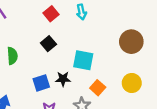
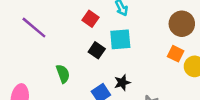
cyan square: (83, 60) -> (120, 39), moved
orange square: (98, 88) -> (176, 54), moved

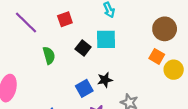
red square: (91, 19) -> (65, 19), moved, turned 32
green semicircle: (63, 74) -> (49, 55), moved

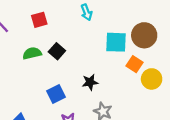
cyan square: (106, 39) -> (116, 42), moved
green semicircle: (49, 55) -> (32, 53), moved, turned -90
black star: (105, 80) -> (90, 82), moved

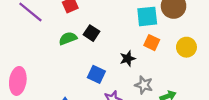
orange square: (134, 64) -> (152, 43), moved
blue square: (56, 94) -> (96, 74), turned -30

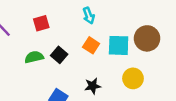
orange square: (152, 43) -> (91, 45), moved
yellow circle: (186, 47) -> (133, 78), moved

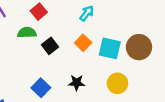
cyan arrow: (89, 16) -> (87, 13), turned -133
red square: (41, 23) -> (39, 12), turned -35
green semicircle: (34, 57) -> (27, 33), moved

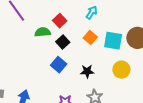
red square: (39, 12) -> (60, 21), moved
blue square: (41, 88) -> (59, 65), moved

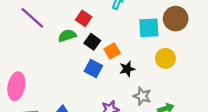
orange square: (90, 38) -> (112, 51), moved, turned 32

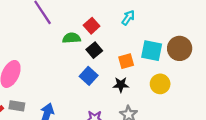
orange square: (112, 51) -> (126, 61), moved

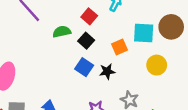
red square: (92, 26) -> (89, 16), moved
black star: (121, 85) -> (107, 71), moved

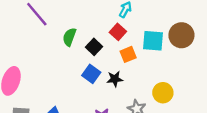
red square: (89, 16) -> (118, 32), moved
green semicircle: (62, 32) -> (69, 37), turned -60
yellow circle: (157, 65) -> (163, 93), moved

